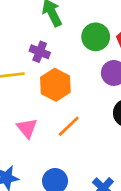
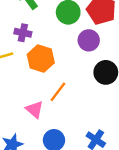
pink triangle: (27, 128) -> (35, 110), moved

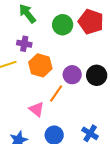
purple circle: (89, 40) -> (72, 75), moved

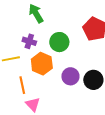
green circle: (63, 25) -> (59, 42), moved
orange line: (56, 93) -> (22, 85), moved, turned -54

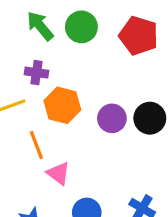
green circle: (59, 42) -> (81, 27), moved

